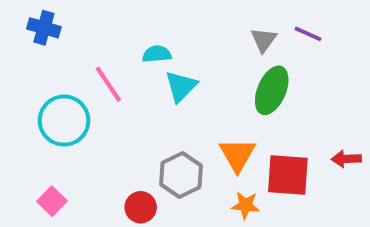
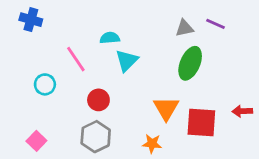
gray triangle: (264, 40) -> (184, 28), turned 42
cyan circle: (64, 121) -> (45, 84), size x0.6
gray hexagon: (181, 175) -> (96, 137), moved
orange star: (245, 205) -> (152, 144), moved
red circle: (141, 207) -> (98, 100), moved

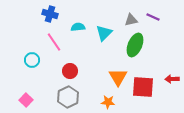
blue cross: (31, 20) -> (50, 14), moved
cyan triangle: (127, 60) -> (104, 33), moved

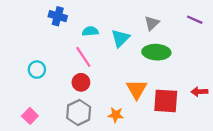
purple line: (153, 17) -> (195, 20), moved
gray triangle: (131, 20) -> (152, 23), turned -32
pink line: (54, 42) -> (83, 57), moved
green ellipse: (135, 45) -> (156, 52), turned 70
orange star: (108, 102) -> (116, 115), moved

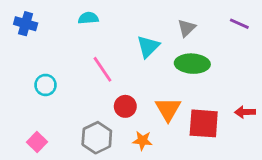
blue cross: (58, 16) -> (26, 24), moved
cyan semicircle: (90, 31) -> (88, 18), moved
red circle: (81, 82) -> (125, 106), moved

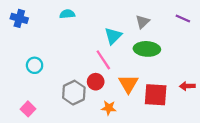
pink line: (102, 69) -> (103, 60), moved
gray hexagon: (97, 138) -> (74, 93), moved

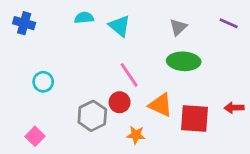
cyan triangle: (113, 36) -> (120, 26), moved, turned -36
orange triangle: (128, 84) -> (160, 105), turned -35

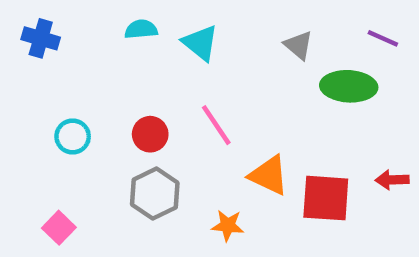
gray triangle: (178, 27) -> (298, 45), turned -36
green ellipse: (184, 61) -> (349, 86), moved
red circle: (120, 102) -> (150, 134), moved

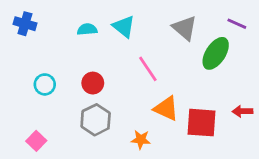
cyan semicircle: (141, 29) -> (87, 29), moved
gray triangle: (298, 45) -> (185, 28), size x1.4
green ellipse: (349, 86) -> (216, 53), turned -60
pink line: (216, 125) -> (148, 69), moved

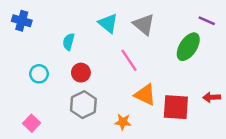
gray triangle: (185, 28) -> (144, 24), moved
cyan semicircle: (87, 29) -> (69, 42), moved, turned -70

